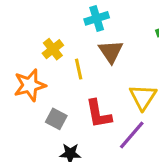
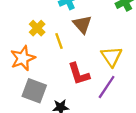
gray square: (56, 119) -> (34, 91), moved, size x1.5

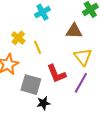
brown triangle: (82, 24) -> (74, 31), moved, turned -42
gray square: (34, 91) -> (31, 85), moved

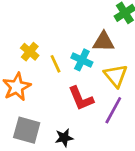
cyan cross: (42, 12) -> (82, 60), moved, turned -35
gray square: (31, 85) -> (27, 130), moved

